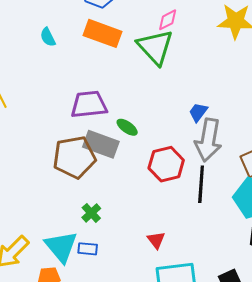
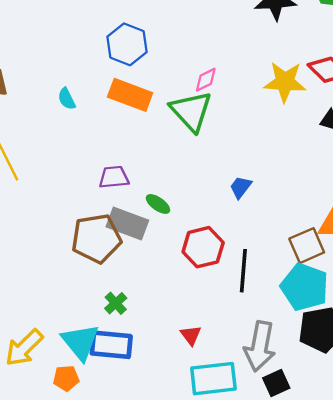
purple trapezoid: (89, 104) -> (114, 177), size x0.7
gray arrow: (208, 140) -> (260, 346), moved
blue rectangle: (88, 249) -> (111, 345), size x1.8

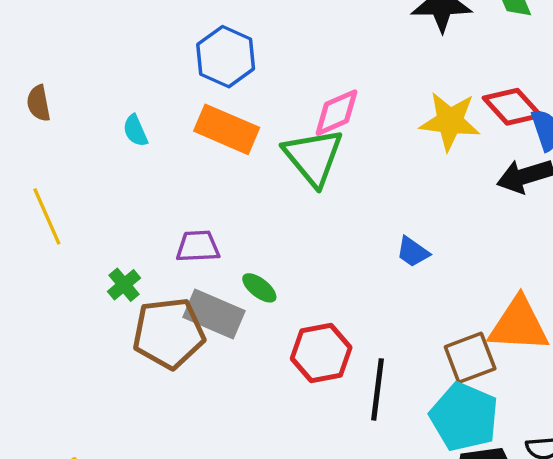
pink diamond: (206, 80) -> (336, 113), size x1.4
blue trapezoid: (241, 187) -> (413, 252), moved, turned -95
green cross: (116, 303) -> (124, 285), moved

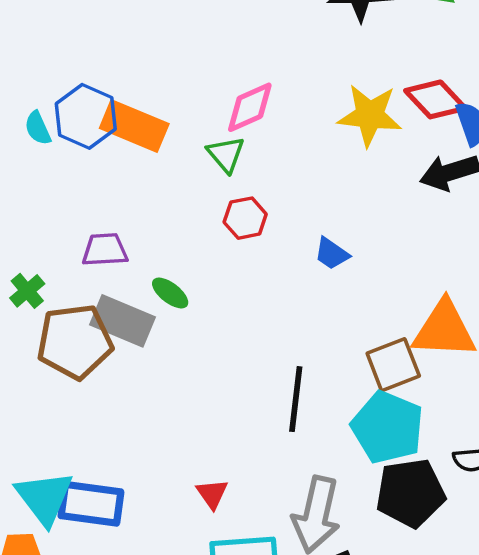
blue hexagon: (226, 57) -> (86, 116), moved
green triangle: (313, 157) -> (226, 154), size x0.6
red hexagon: (321, 353) -> (245, 218), moved, size x0.7

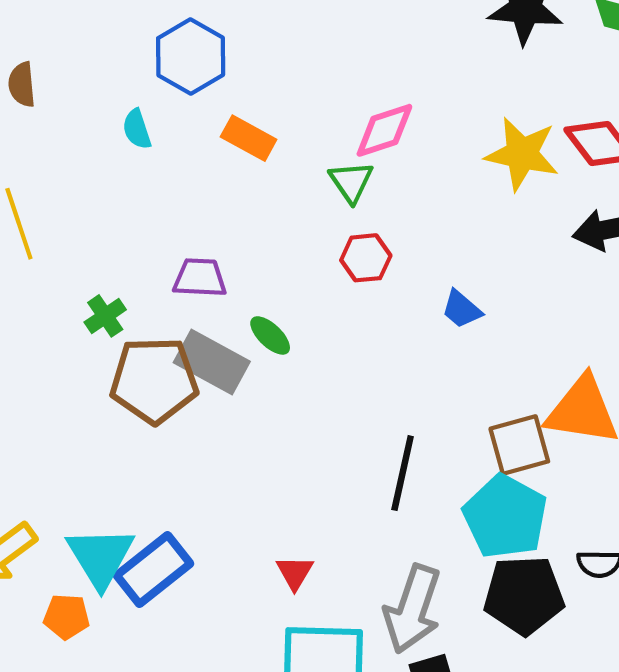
blue hexagon: (86, 116) -> (191, 57), moved
orange rectangle: (134, 126) -> (249, 138), size x0.7
blue rectangle: (91, 504) -> (153, 570), turned -52

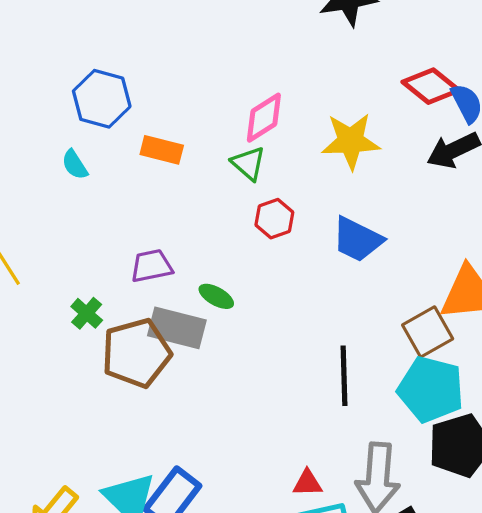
yellow star: (522, 154) -> (351, 141), moved
blue trapezoid: (462, 309) -> (357, 239), size x1.6
red triangle: (295, 573) -> (307, 483), moved, turned -48

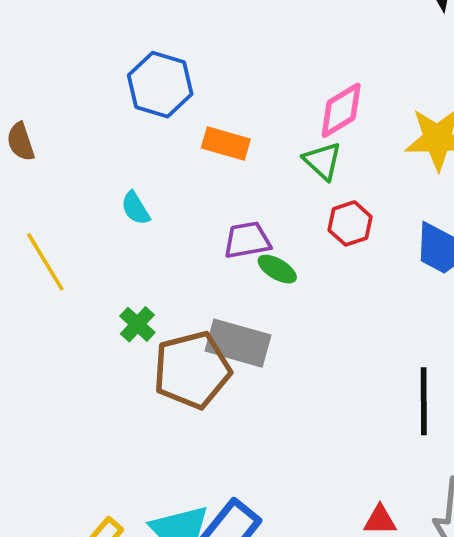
cyan semicircle: (75, 165) -> (135, 208), moved
purple trapezoid: (151, 266) -> (247, 240), moved
green ellipse: (216, 296) -> (277, 269), moved

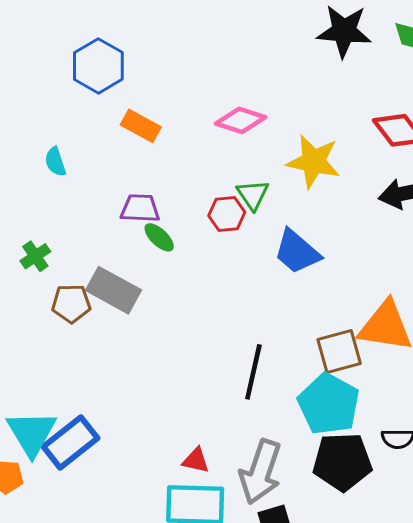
pink diamond: (341, 110) -> (241, 120), turned 36
green triangle: (323, 161) -> (253, 195), moved
brown pentagon: (192, 370) -> (71, 303), size x0.6

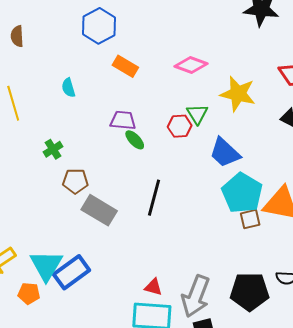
gray rectangle: (114, 290) -> (99, 210), moved
brown square: (339, 351) -> (250, 219), size x0.7
black line: (253, 372) -> (154, 198), moved
cyan pentagon: (329, 404) -> (242, 193), moved

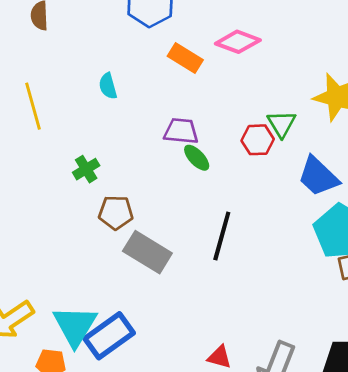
pink diamond: (191, 65) -> (238, 42), moved

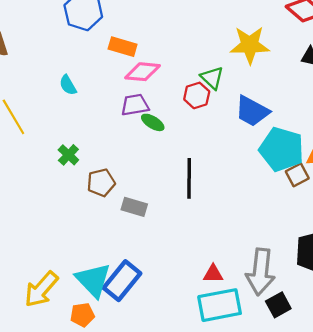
pink diamond: (238, 42) -> (143, 72), moved
gray rectangle: (147, 252) -> (134, 207), size x0.7

